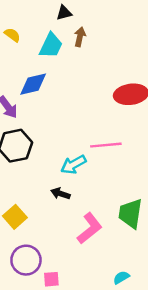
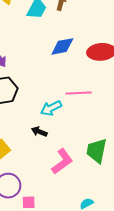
blue diamond: (33, 84) -> (62, 46), moved

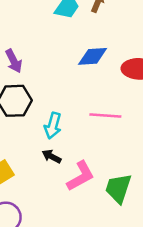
cyan arrow: (51, 108) -> (53, 126), moved, turned -55
pink L-shape: (62, 162) -> (81, 176), moved

